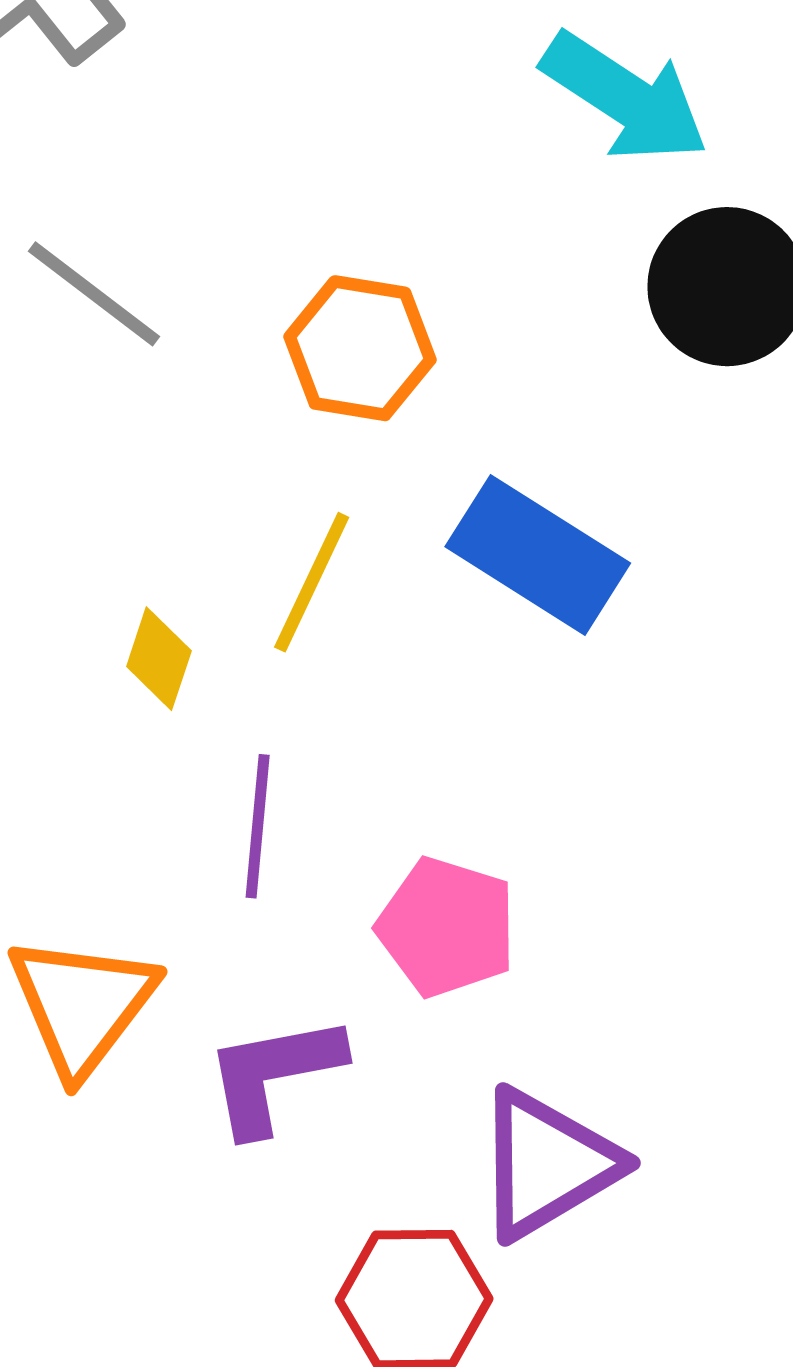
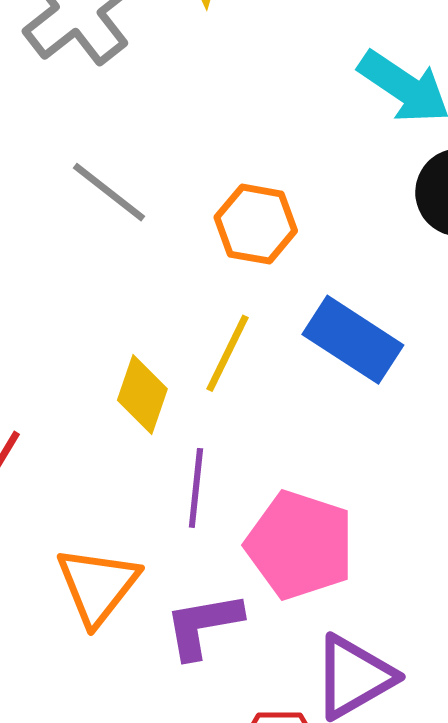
yellow diamond: (159, 659) -> (142, 394), size x1.4
pink pentagon: (447, 927) -> (300, 545), size x1.4

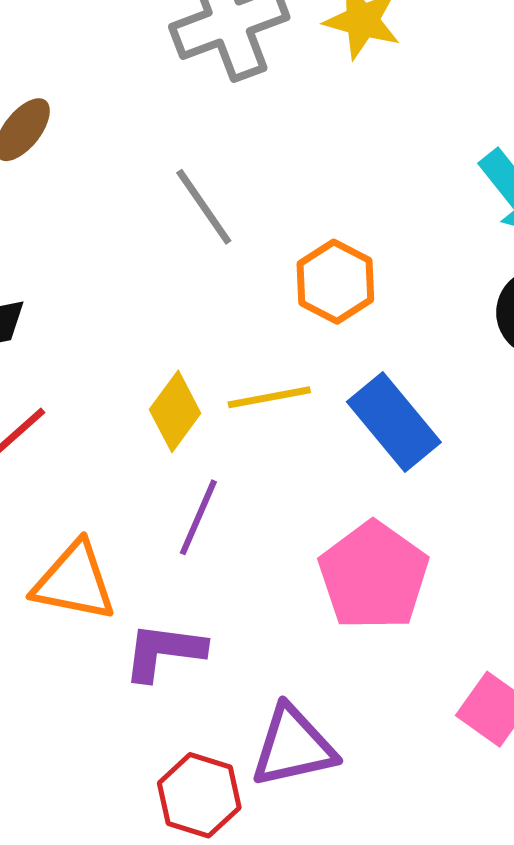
yellow line: (228, 353) -> (269, 397), turned 36
pink pentagon: (300, 545) -> (373, 576), moved
orange triangle: (98, 586) -> (74, 582), turned 46

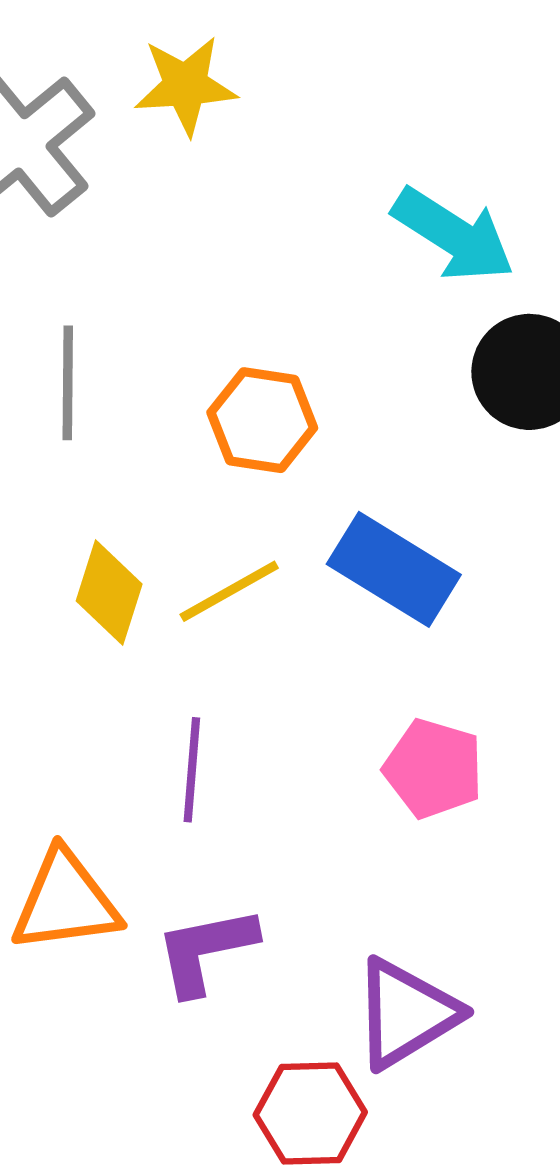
gray line: (204, 207) -> (68, 383), turned 54
yellow diamond: (175, 411) -> (109, 592), moved
pink pentagon: (373, 576) -> (433, 768), size x0.7

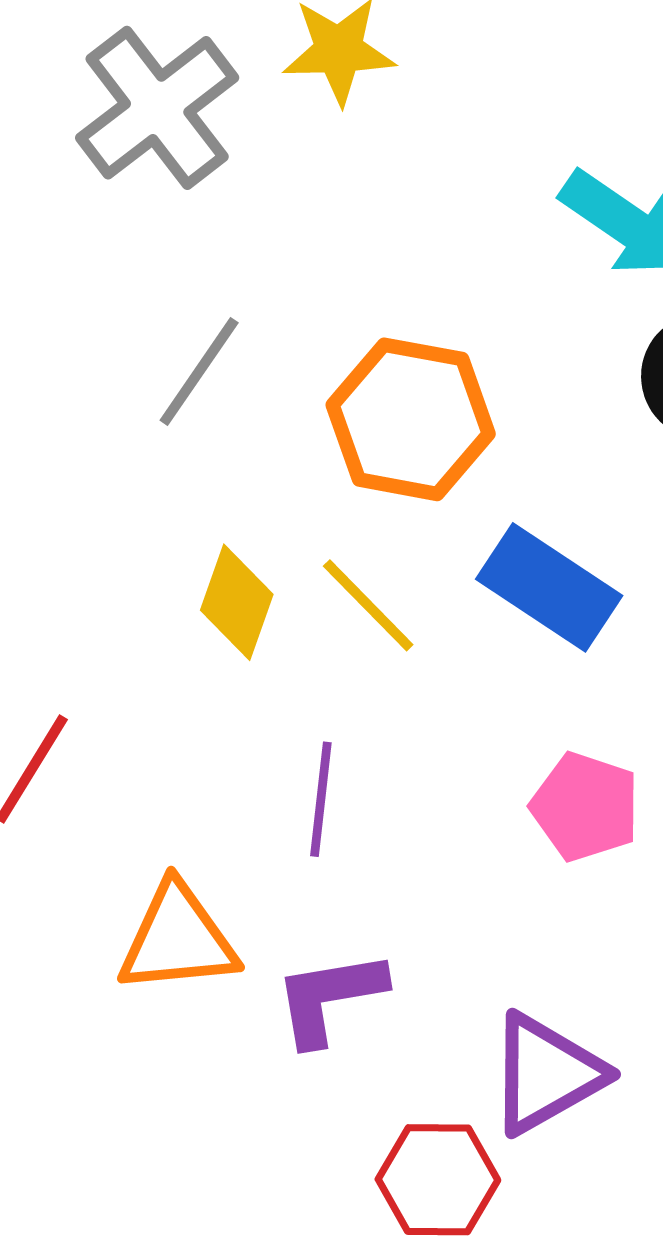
gray line: (68, 383) -> (199, 372), turned 32
orange hexagon: (262, 420) -> (411, 419), size x1.4
yellow line: (229, 591) -> (368, 605), turned 73

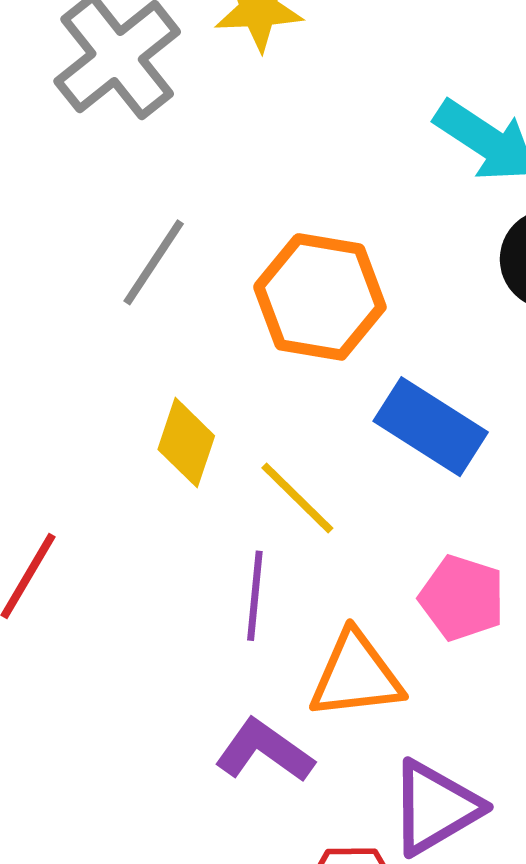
yellow line: (368, 605) -> (297, 498), moved
orange triangle: (178, 939) -> (356, 675), moved
purple L-shape: (330, 998) -> (264, 751), turned 46

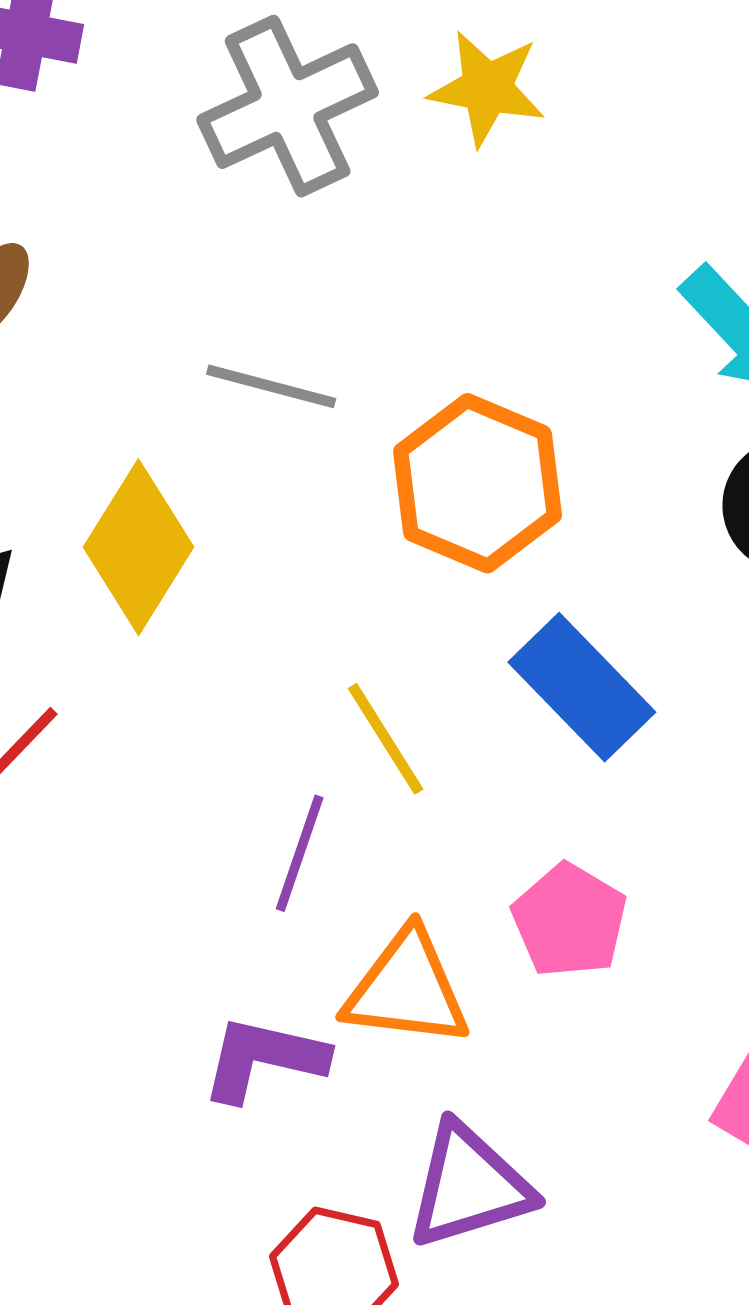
gray line: (154, 262) -> (271, 386), turned 58
yellow diamond: (186, 443) -> (139, 547), moved, size x1.4
purple L-shape: (264, 751) -> (264, 1059), turned -36

